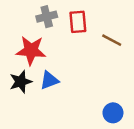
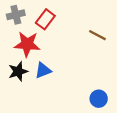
gray cross: (47, 17) -> (16, 15), moved
red rectangle: (78, 22) -> (45, 19), moved, turned 42

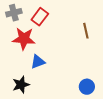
brown line: (97, 35) -> (86, 31), turned 49
black star: (18, 71) -> (21, 85), moved

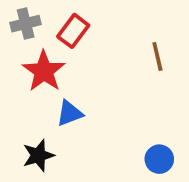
red star: (24, 39) -> (44, 71), turned 30

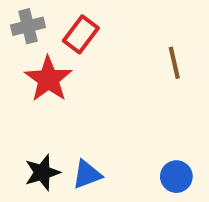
blue triangle: (70, 113) -> (87, 175), moved

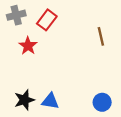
red star: (48, 79) -> (28, 46), size x0.7
blue triangle: (87, 175) -> (50, 101), turned 30

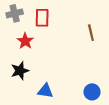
red rectangle: (47, 20) -> (42, 18), turned -36
black star: (24, 100) -> (20, 71), moved

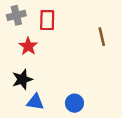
blue triangle: (45, 91) -> (35, 102), moved
blue circle: (92, 92) -> (74, 103), moved

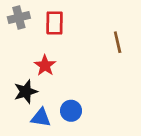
red star: (28, 46) -> (45, 66), moved
blue circle: (74, 103) -> (71, 111), moved

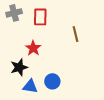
brown line: (118, 42) -> (76, 34), moved

